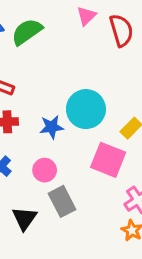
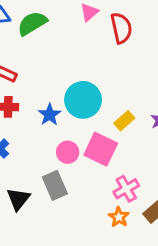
blue star: (52, 127) -> (50, 115), turned -30
pink circle: (45, 170) -> (68, 152), moved

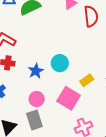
cyan circle: (83, 100) -> (60, 63), size x0.7
pink circle: (68, 152) -> (37, 99), moved

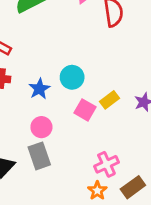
pink square: (69, 98) -> (85, 110), moved, size x0.7

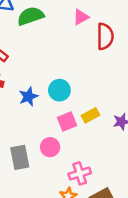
pink square: (85, 110) -> (67, 121), turned 30
pink circle: (41, 127) -> (50, 147), moved

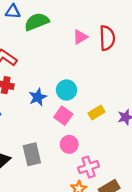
pink triangle: (81, 17) -> (80, 37), moved
pink square: (67, 121) -> (63, 116), moved, turned -30
pink circle: (50, 147) -> (69, 144), moved

